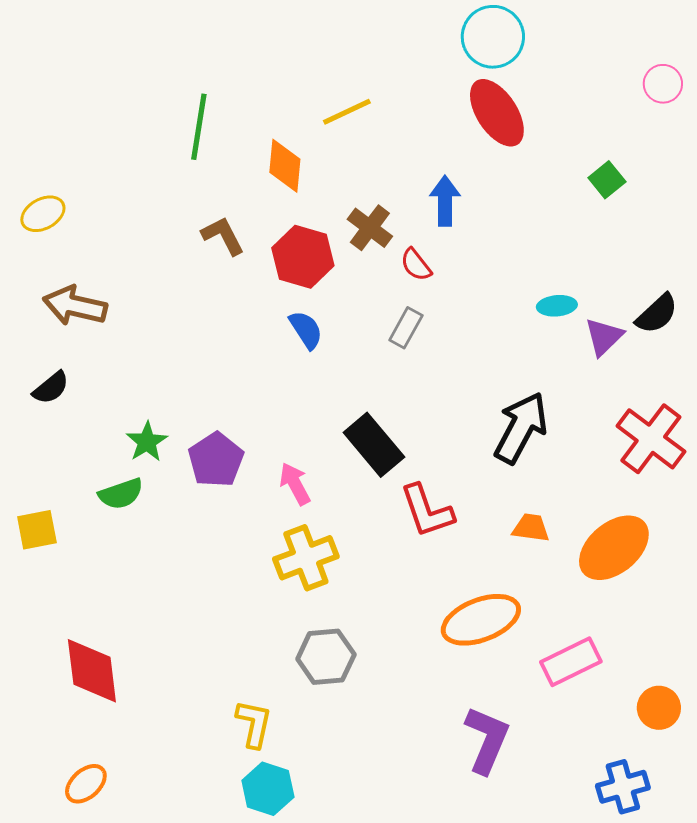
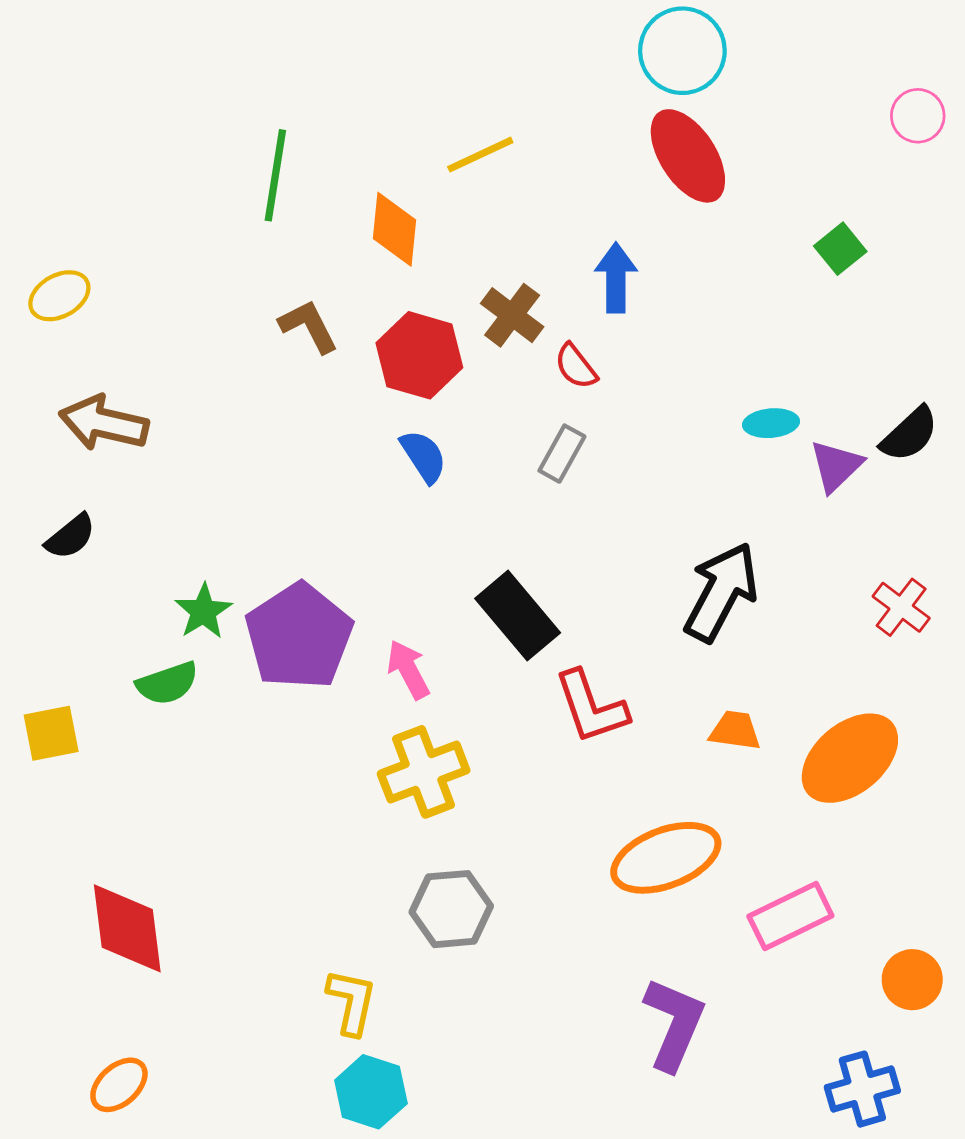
red cross: (651, 439) -> (901, 607), size x0.6
purple pentagon: (216, 460) -> (299, 636), size x1.4

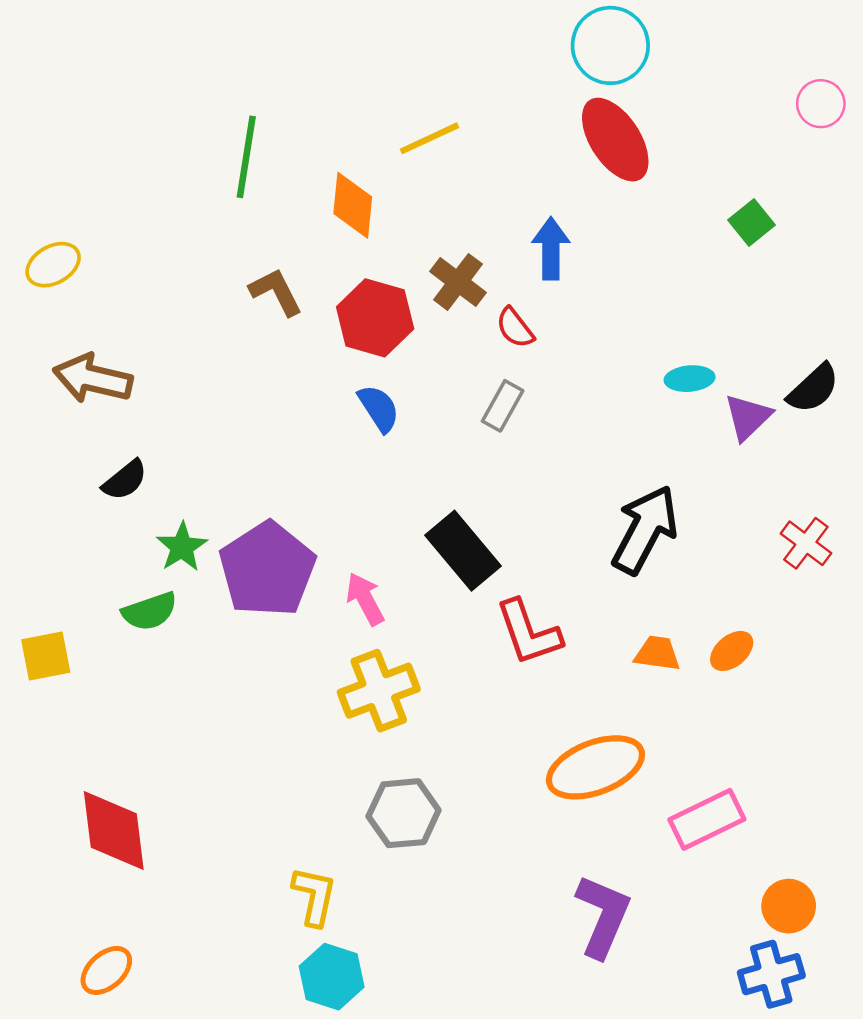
black semicircle: (71, 537) -> (125, 480), moved
orange ellipse: (850, 758) -> (732, 651), moved, size x0.5
orange circle: (912, 980) -> (789, 906), moved

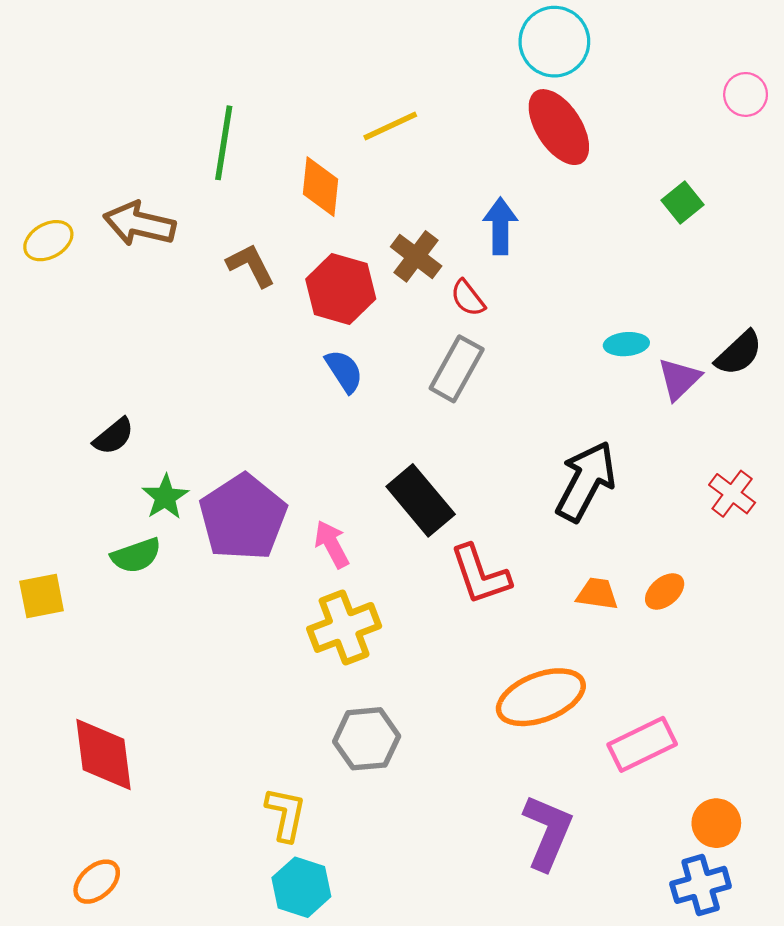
brown arrow: (93, 379) -> (139, 224), moved
gray rectangle: (503, 406) -> (457, 369), size x1.4

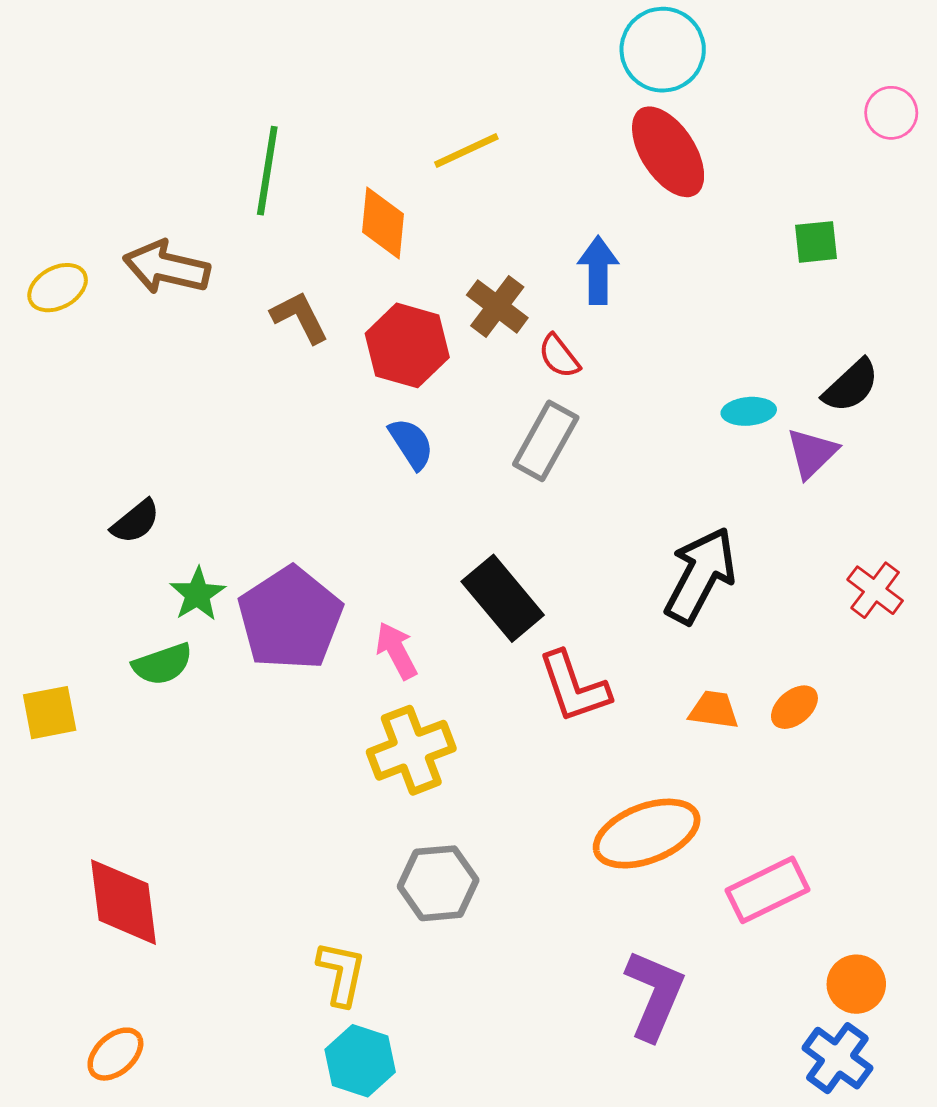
green square: (683, 202) -> (816, 242), turned 33
black semicircle: (739, 353) -> (851, 386), moved
blue cross: (701, 885) -> (837, 1058), turned -38

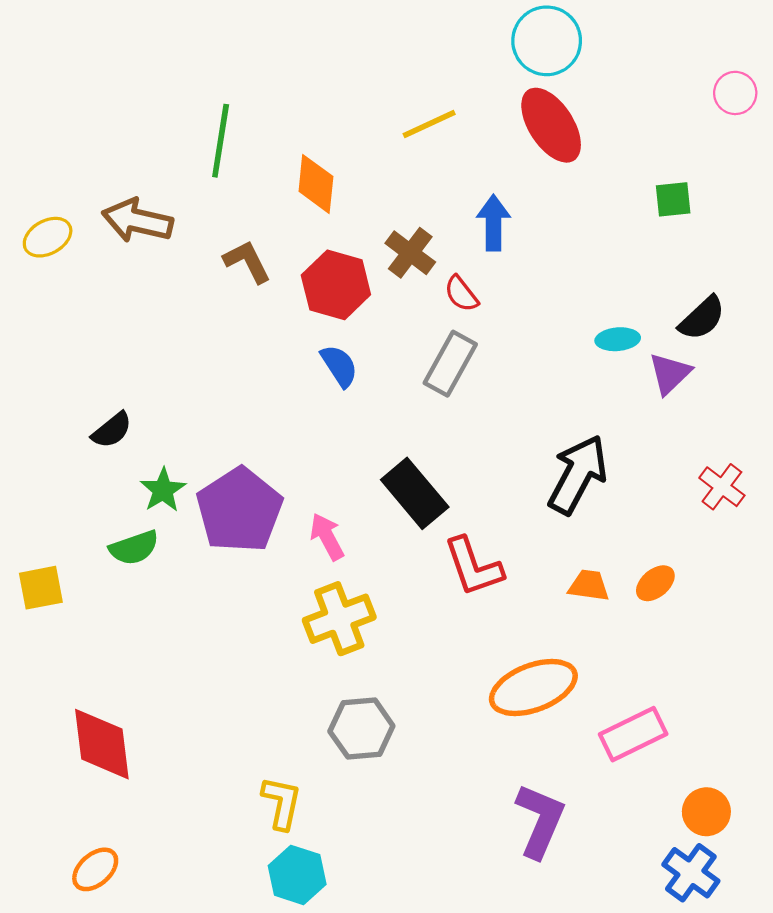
yellow line: (466, 150) -> (429, 124), moved

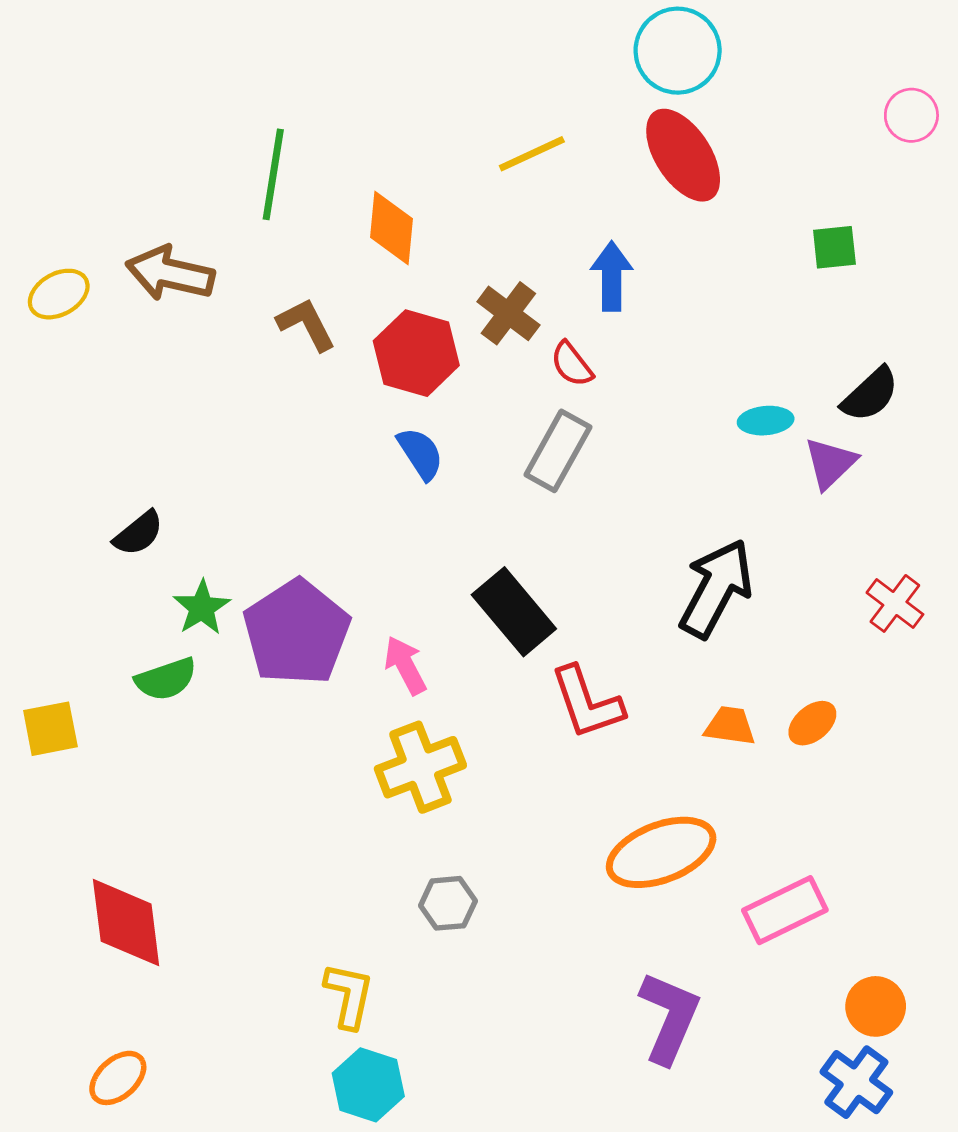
gray hexagon: (361, 729) -> (448, 903), size x0.7

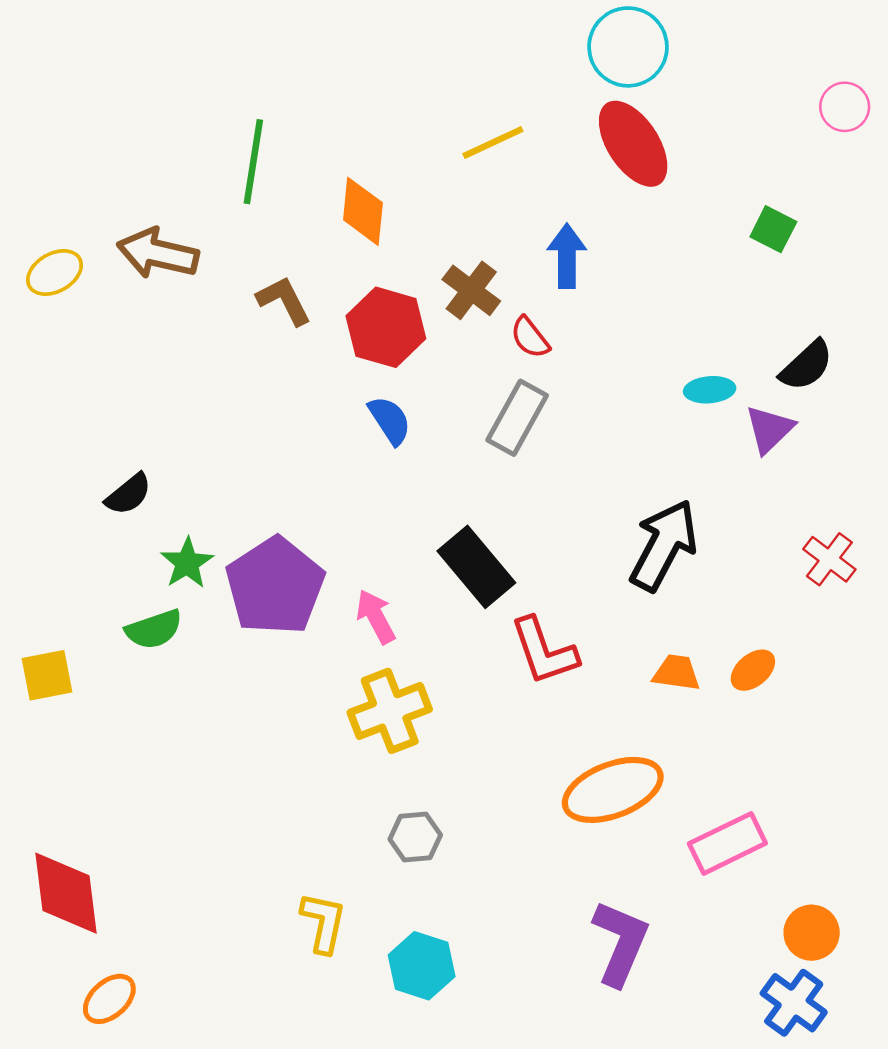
green square: (834, 247) -> (773, 229), turned 33
red diamond: (126, 923) -> (66, 893), moved
cyan hexagon: (368, 1085) -> (422, 966), moved

